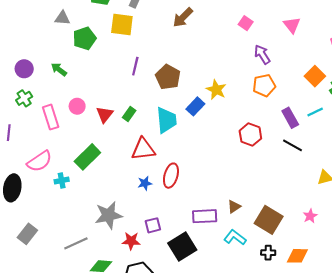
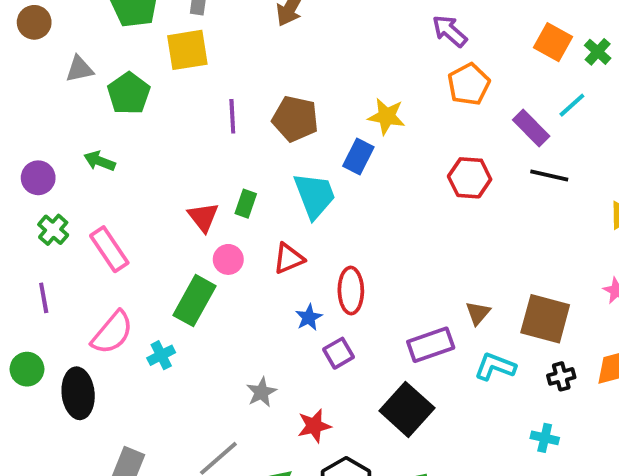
pink circle: (77, 106) -> (228, 259), moved
red triangle: (143, 149) -> (289, 259), size x0.7
gray star: (109, 215) -> (261, 392), size x0.6
purple square: (153, 225) -> (338, 353), moved

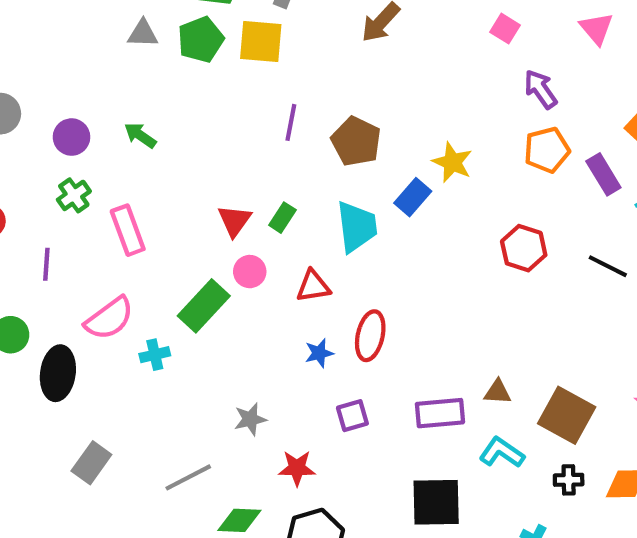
green pentagon: (129, 93) -> (201, 40), moved
purple rectangle: (531, 128) -> (603, 174), moved
brown triangle: (478, 313) -> (497, 392), turned 40
purple square: (338, 353) -> (352, 416), moved
black square: (407, 409) -> (436, 502), moved, turned 33

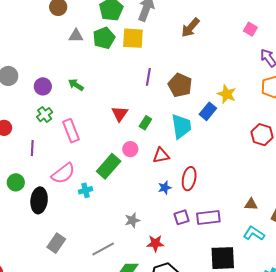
red triangle: (234, 221) -> (120, 114), moved
purple rectangle: (440, 413) -> (208, 217), moved

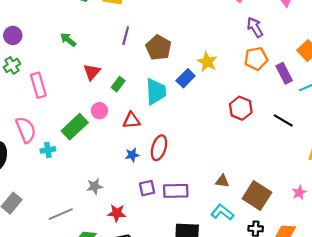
green arrow: (76, 85) -> (68, 40), moved
pink semicircle: (63, 173) -> (26, 130), turned -80

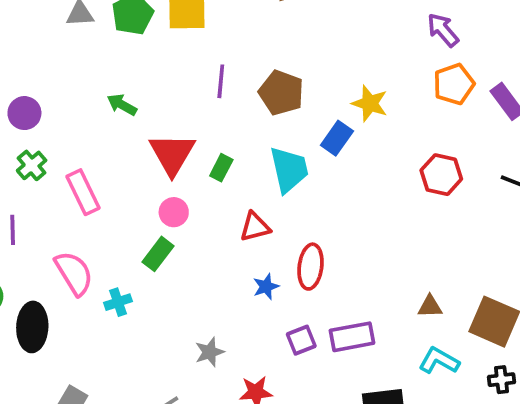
red triangle: (92, 72) -> (172, 154), size x1.5
pink circle: (99, 111) -> (174, 212), moved
green rectangle: (75, 127) -> (158, 254), size x0.7

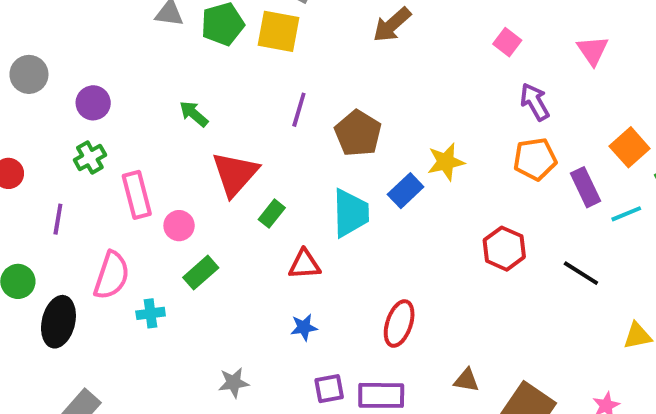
yellow star: (370, 103) -> (446, 162), turned 30
green rectangle: (221, 168) -> (272, 214), moved
pink circle: (174, 212) -> (179, 226), moved
red ellipse: (310, 267) -> (399, 324), moved
pink semicircle: (74, 273) -> (112, 275), turned 39

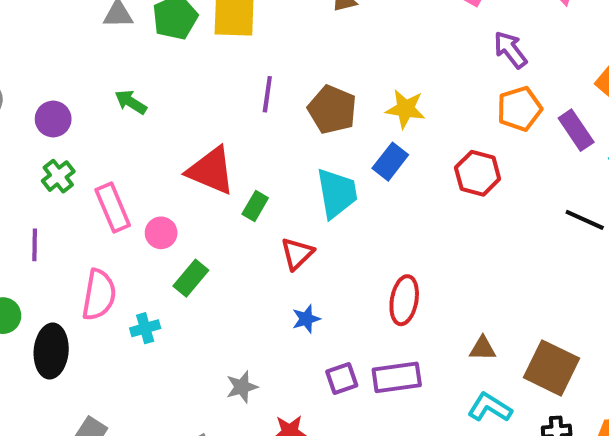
green arrow: (194, 114) -> (131, 102), moved
yellow star: (446, 162) -> (405, 109), moved, turned 30
red triangle: (235, 174) -> (211, 171), turned -40
red hexagon: (504, 249) -> (478, 173), moved
red triangle: (305, 264) -> (297, 254), turned -32

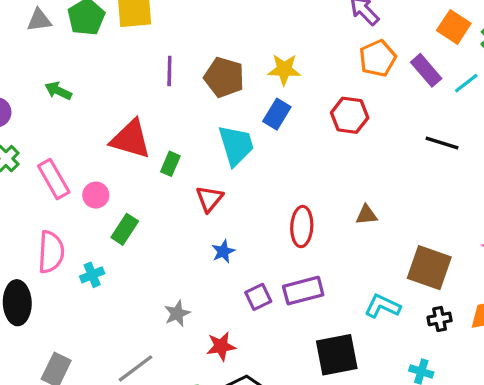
brown triangle: (483, 348) -> (366, 215), moved

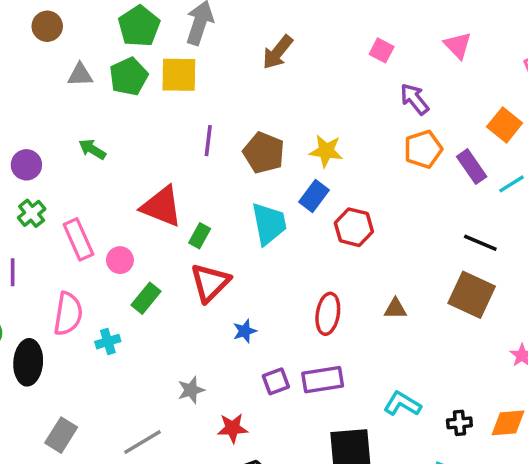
red hexagon: (350, 115) -> (354, 227), moved
red triangle: (209, 199) -> (210, 283), moved, size x1.4
brown square: (429, 268) -> (472, 295), moved

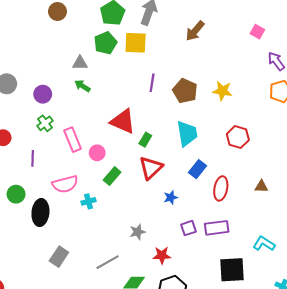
gray triangle: (80, 75) -> (80, 63), moved
blue rectangle: (314, 196) -> (197, 169), moved
pink semicircle: (68, 314) -> (65, 184), turned 65

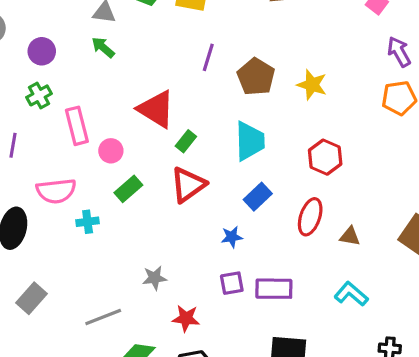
red ellipse: (221, 188) -> (310, 217), moved
blue star: (171, 197) -> (232, 237), moved
cyan L-shape: (264, 244) -> (351, 294), moved

